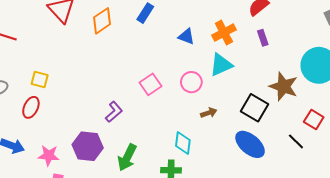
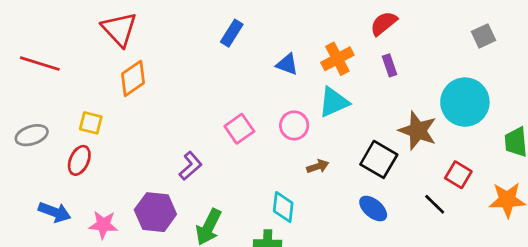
orange diamond: (102, 21) -> (133, 78), moved
blue ellipse: (250, 144) -> (373, 209), size x0.7

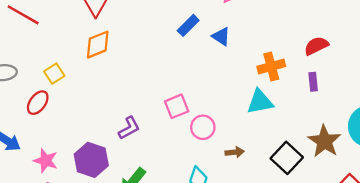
blue triangle: (287, 64) -> (221, 36), moved
yellow square: (91, 123) -> (54, 74), turned 30
pink circle: (294, 125) -> (203, 127), moved

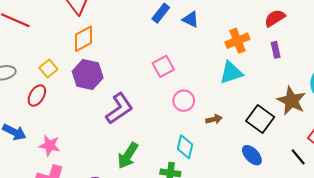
pink square: (177, 106) -> (163, 66), moved
purple L-shape: (129, 128) -> (119, 109), size x1.5
purple hexagon: (91, 160) -> (88, 75), moved

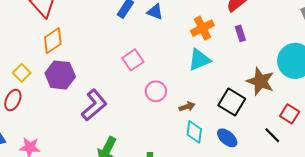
cyan diamond: (185, 147) -> (194, 132), moved

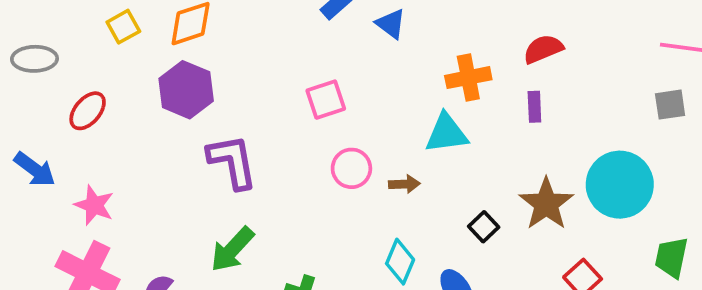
yellow square: (22, 73) -> (123, 27), moved
black square: (232, 102) -> (484, 227), size x0.6
purple L-shape: (94, 105) -> (232, 162), turned -76
brown arrow: (187, 107) -> (404, 184), moved

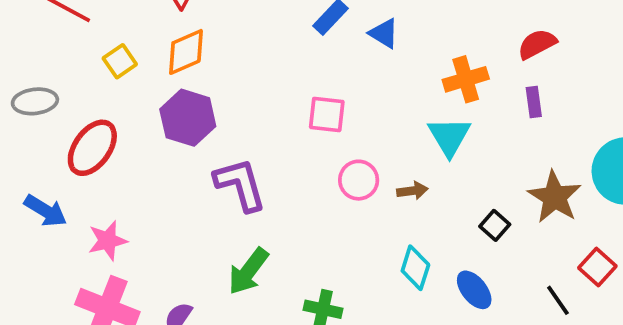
pink square: (326, 100) -> (327, 114), turned 30
red ellipse: (88, 111) -> (92, 148), size x1.4
cyan triangle: (446, 133) -> (449, 137), turned -48
pink star: (94, 205) -> (108, 241), turned -30

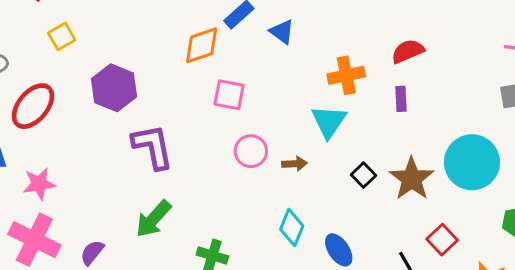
orange diamond: (186, 52) -> (202, 45), moved
black square: (495, 225) -> (363, 175), moved

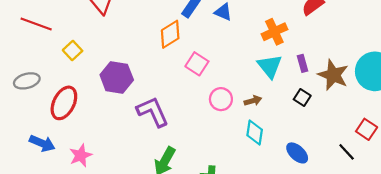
pink square: (229, 95) -> (197, 64), turned 35
purple rectangle: (401, 99) -> (303, 63), moved
brown star: (412, 179) -> (333, 75), moved
cyan diamond: (292, 228) -> (255, 132), moved

